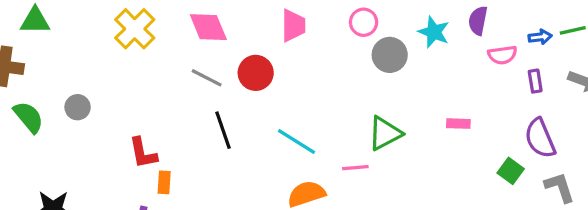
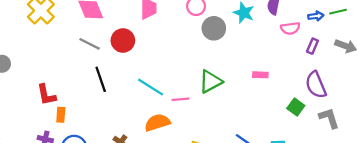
purple rectangle: (535, 81) -> (312, 46), turned 32
pink line: (355, 168) -> (181, 99), moved

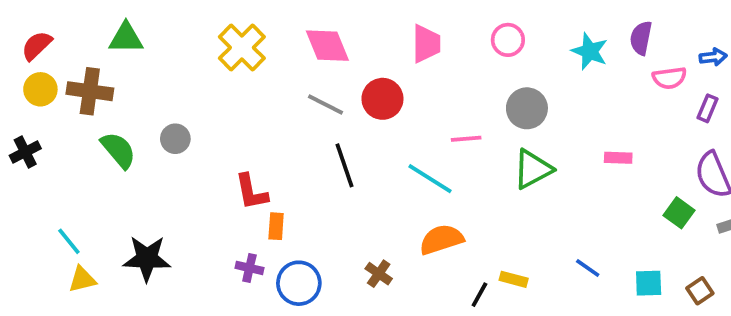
gray circle: (214, 28) -> (527, 108), moved
pink line: (181, 99) -> (466, 139), moved

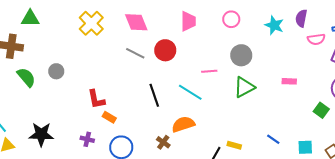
black line: (344, 165) -> (154, 95), moved
orange rectangle: (276, 226) -> (109, 117), turned -64
orange semicircle: (441, 239) -> (183, 124), moved
purple cross: (249, 268) -> (87, 139), moved

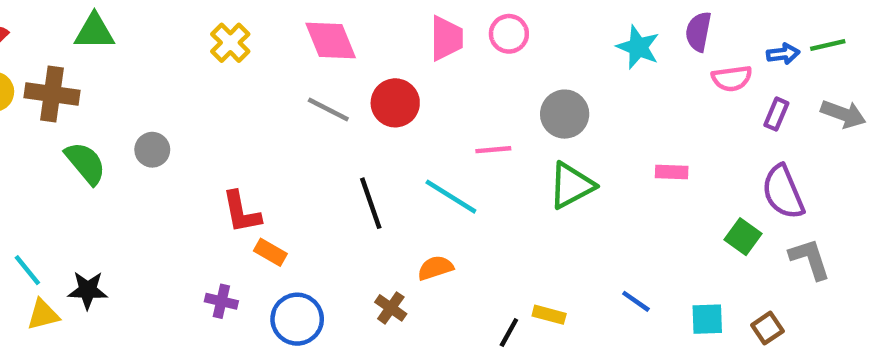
pink circle: (231, 19) -> (509, 34), moved
yellow cross: (91, 23) -> (230, 43), size x0.7
orange semicircle: (183, 124) -> (435, 268), size x0.7
black star: (41, 134) -> (88, 290), moved, size x0.7

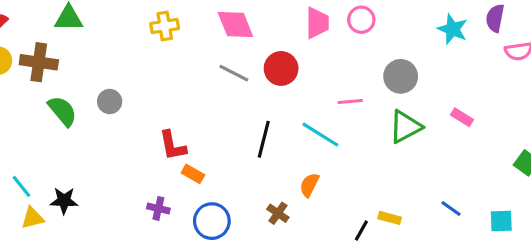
yellow cross: (230, 43) -> (165, 26), turned 36
pink rectangle: (672, 172) -> (462, 117), moved, turned 30
black line: (371, 203) -> (264, 139), turned 33
orange semicircle: (435, 268) -> (309, 185), turned -45

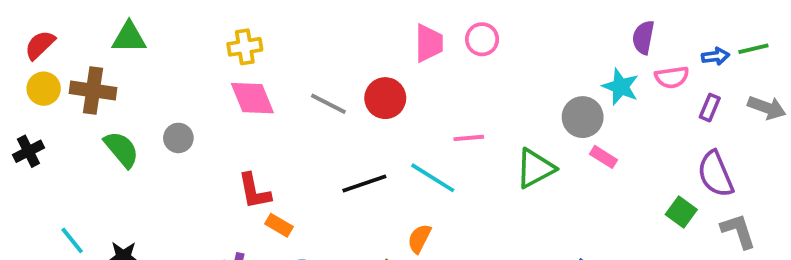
pink diamond: (235, 24) -> (252, 98), moved
cyan star: (453, 29) -> (621, 87), moved
gray circle: (401, 76) -> (583, 117), moved
black line: (264, 139) -> (364, 183), turned 57

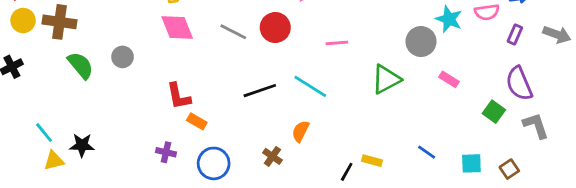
pink line: (469, 138) -> (337, 43), moved
pink rectangle: (603, 157) -> (449, 79), moved

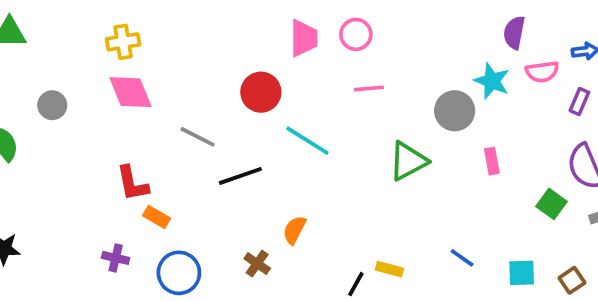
gray line: (233, 32) -> (198, 137), moved
pink line: (337, 43) -> (369, 88), moved
gray circle: (123, 57) -> (52, 105), moved
pink rectangle: (449, 79) -> (492, 161), turned 48
cyan line: (310, 86) -> (307, 141), moved

